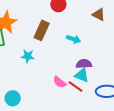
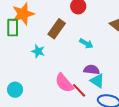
cyan triangle: (82, 75) -> (97, 81), moved
pink semicircle: (60, 82) -> (64, 83), size x1.5

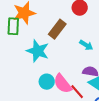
cyan star: (38, 51) -> (38, 51), size x1.6
cyan circle: (15, 90) -> (47, 82), moved

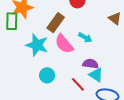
pink semicircle: (63, 84) -> (64, 44), moved

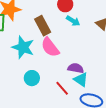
brown rectangle: (56, 23) -> (43, 26), turned -66
cyan arrow: (85, 38) -> (73, 21), moved

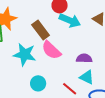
cyan arrow: (73, 21) -> (70, 20), size x1.5
purple semicircle: (76, 68) -> (84, 58), moved

